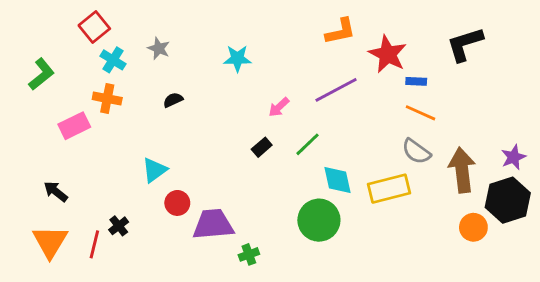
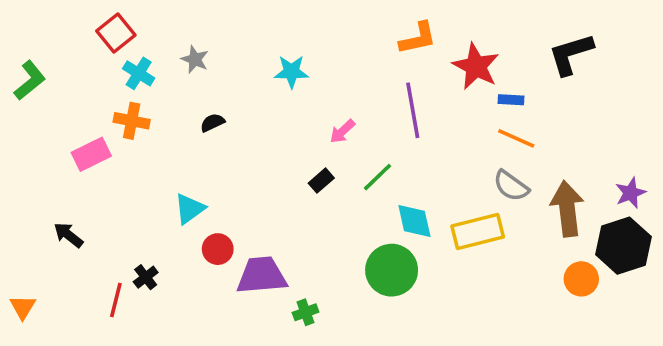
green L-shape: (41, 74) -> (30, 80), moved
purple line: (336, 90) -> (413, 110), turned -72
orange triangle: (50, 242) -> (23, 307), moved, size x0.6

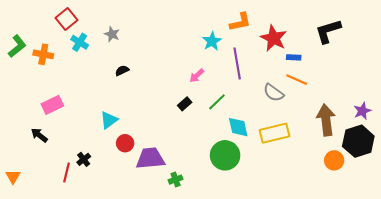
cyan star: (291, 72) -> (212, 41), moved, turned -30
orange cross: (132, 121) -> (43, 54), moved
pink rectangle: (91, 154) -> (52, 105), moved
gray semicircle: (511, 186) -> (274, 93), moved

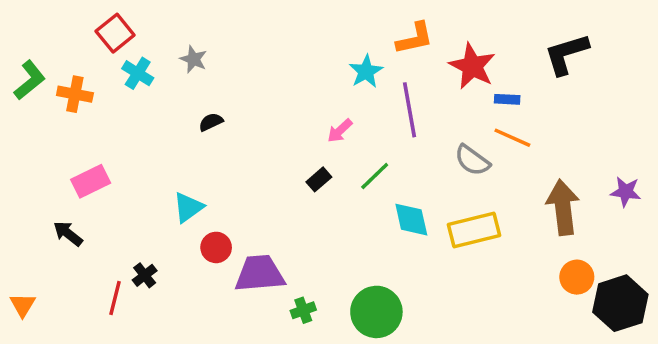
purple star: (362, 111) -> (626, 192), turned 30
black hexagon: (358, 141) -> (620, 303), moved
green circle: (225, 155) -> (376, 312), moved

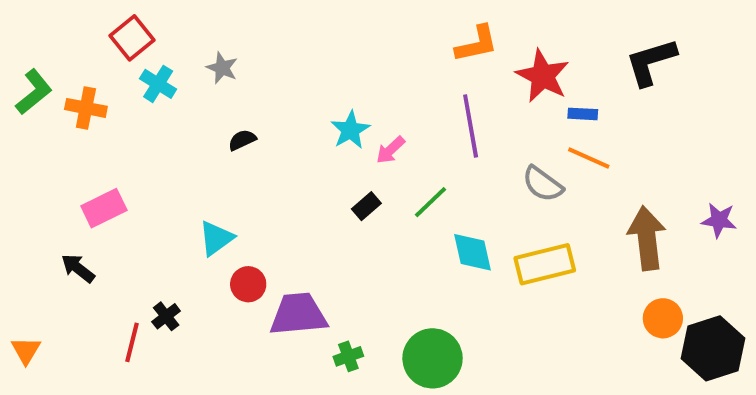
cyan star: (366, 71) -> (350, 130), moved

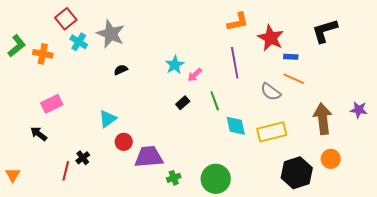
gray star: (222, 68) -> (111, 34), size x1.8
green line: (431, 202) -> (215, 101), turned -66
black hexagon: (713, 348) -> (297, 173), moved

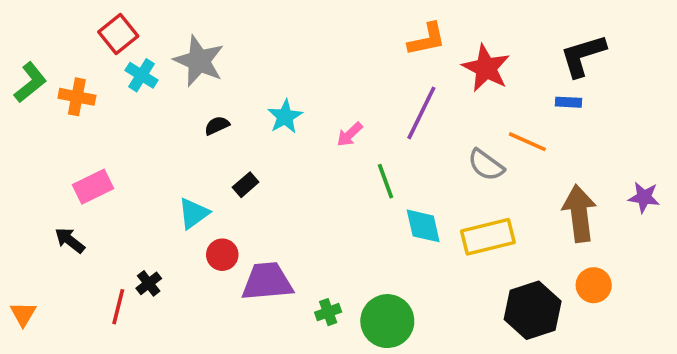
blue rectangle: (291, 57) -> (569, 102), moved
purple line: (235, 63) -> (421, 113), turned 36
cyan star: (175, 65) -> (285, 117), moved
black rectangle: (183, 103) -> (246, 185), moved
green cross: (174, 178) -> (328, 312), moved

